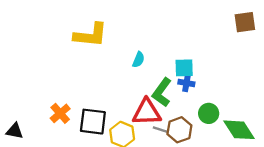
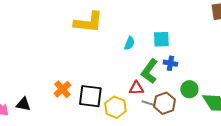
cyan square: (184, 68) -> (161, 39), moved
red triangle: (147, 112) -> (136, 88), size x0.6

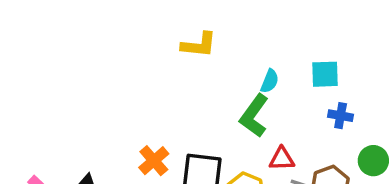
yellow L-shape: (88, 22) -> (199, 45), size x0.7
green L-shape: (149, 71) -> (254, 116), moved

